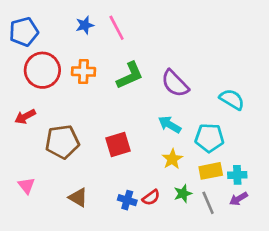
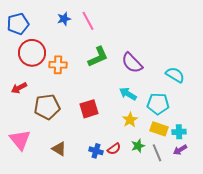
orange cross: (83, 72) -> (58, 65), moved
yellow rectangle: (211, 171) -> (159, 129), turned 30
pink triangle: (26, 186) -> (20, 140), size x1.6

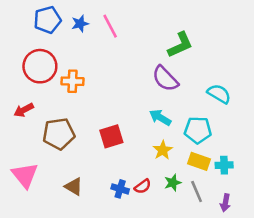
blue pentagon: (18, 24) -> (47, 20), moved
green L-shape: (98, 57) -> (180, 45), moved
purple arrow: (180, 150) -> (225, 203), moved, turned -48

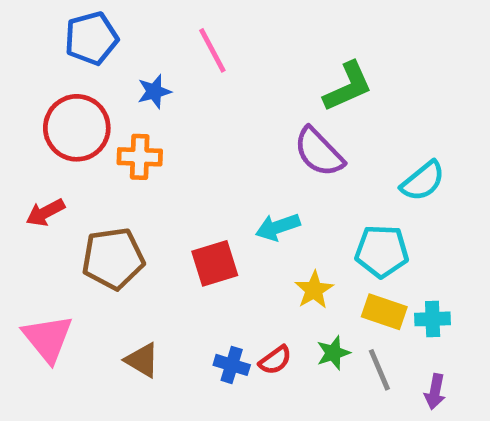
blue star: (80, 24) -> (154, 92), moved
cyan semicircle: (219, 94) -> (423, 181), turned 110
cyan arrow: (160, 118) -> (278, 227), moved, turned -50

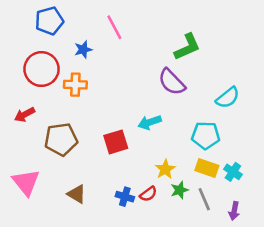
yellow star: (314, 290) -> (165, 169), moved
cyan cross: (433, 319) -> (233, 172), turned 36

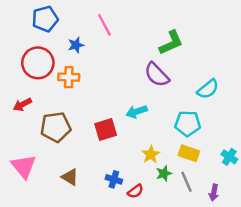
cyan cross: (233, 172) -> (229, 157), moved
red semicircle: (148, 194) -> (135, 191), moved

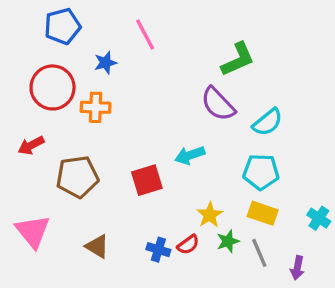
cyan semicircle: (208, 89) -> (268, 122), moved
red semicircle: (135, 191) -> (188, 245), moved

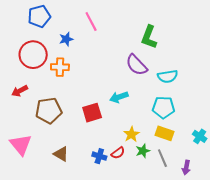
green L-shape: (238, 59) -> (149, 37), turned 135
cyan semicircle: (268, 122) -> (168, 76), turned 30

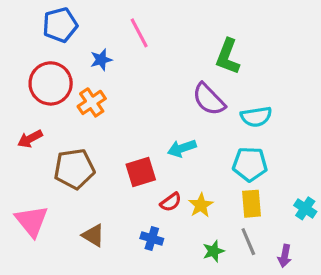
orange cross: (60, 67) -> (92, 102), turned -36
yellow rectangle: (165, 133) -> (251, 204), turned 66
green star: (143, 151) -> (213, 251), moved
red semicircle: (118, 153) -> (171, 202), moved

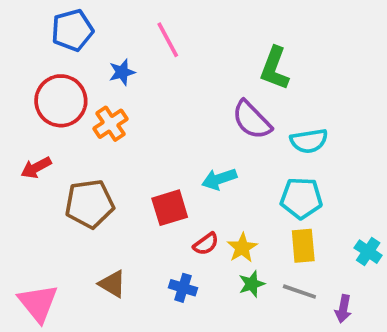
pink triangle: (32, 221) -> (38, 303), moved
gray line: (248, 242) -> (299, 292), turned -48
green star: (213, 251) -> (252, 284), moved

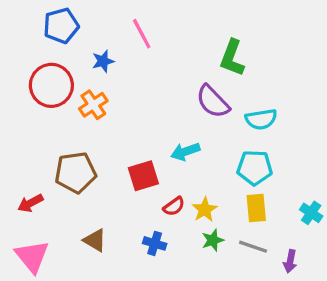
red arrow: (36, 168) -> (30, 203), moved

